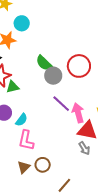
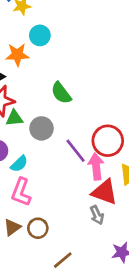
red circle: (79, 66) -> (108, 141), moved
gray circle: (53, 76) -> (41, 128), moved

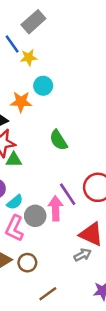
gray circle: (41, 128) -> (35, 216), moved
pink arrow: (96, 167) -> (56, 208), moved
gray arrow: (97, 215) -> (83, 255), turned -98

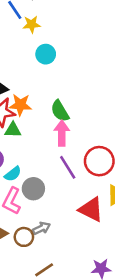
orange star: (21, 102) -> (20, 105), moved
pink arrow: (56, 208) -> (62, 133), moved
gray arrow: (83, 255) -> (41, 228), moved

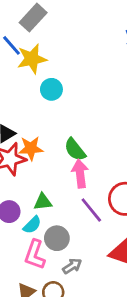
yellow star: (32, 24) -> (32, 59), size x1.5
green triangle: (13, 130) -> (43, 202), moved
gray arrow: (41, 228) -> (72, 266), moved

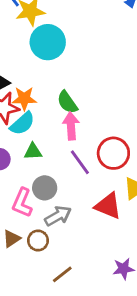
cyan circle: (51, 89) -> (48, 42), size x1.6
cyan semicircle: (32, 225) -> (22, 124), moved, size x1.4
gray arrow: (72, 266) -> (58, 216), size x1.4

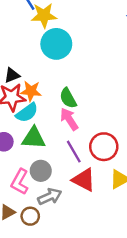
pink arrow: (71, 126) -> (69, 119), turned -35
green triangle: (33, 152) -> (34, 138), size x1.5
red triangle: (108, 206) -> (84, 180), moved

